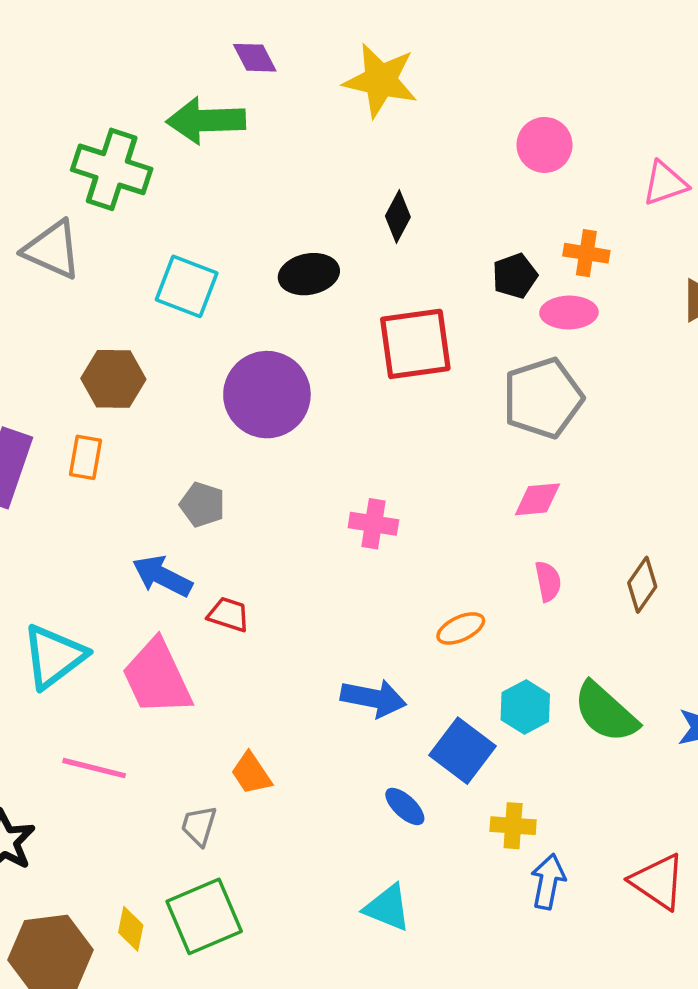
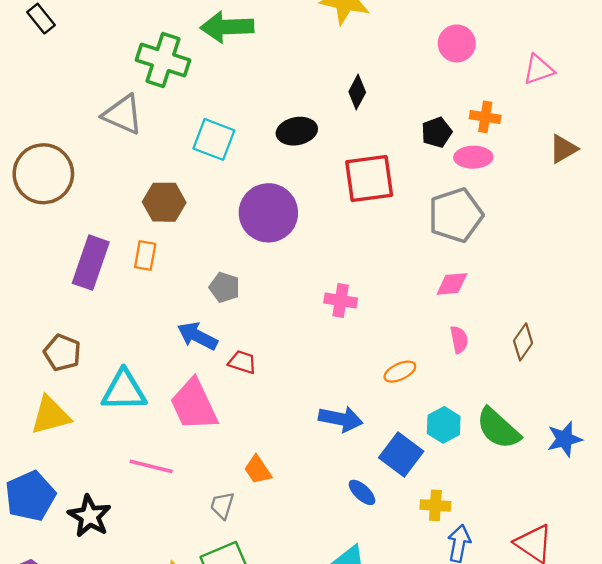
cyan triangle: (54, 656) -> (124, 391), turned 36

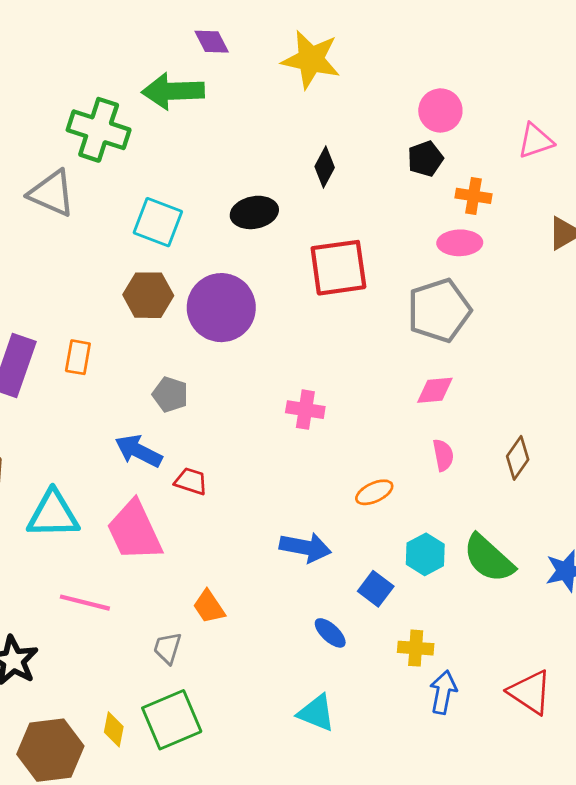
black pentagon: (437, 132) -> (425, 159), moved
brown hexagon: (164, 202) -> (148, 295), moved
blue square: (401, 454) -> (376, 589), size x0.7

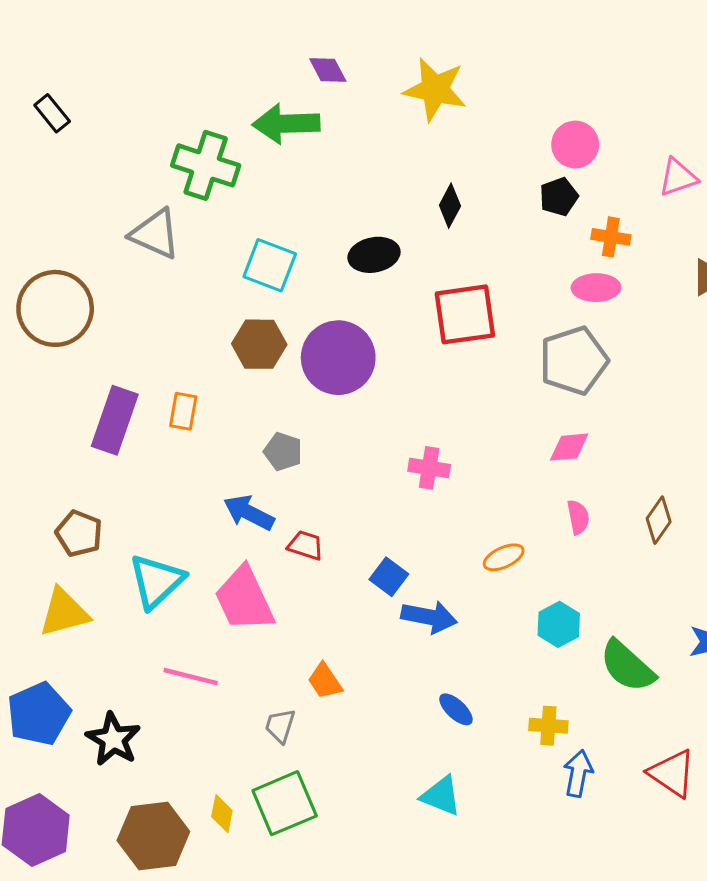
cyan triangle: (53, 514) -> (156, 581), turned -42
green semicircle: (489, 558) -> (627, 666), moved
blue square: (376, 589) -> (389, 577), moved

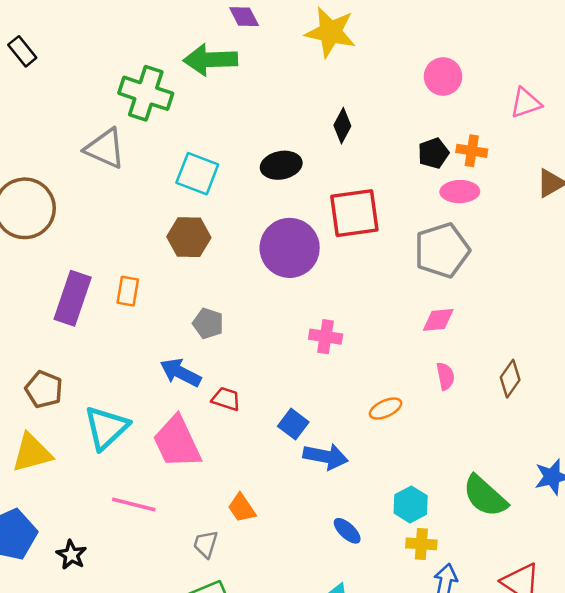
black pentagon: (559, 197) -> (433, 153), moved
purple circle: (338, 358) -> (290, 248), moved
cyan hexagon: (559, 624) -> (411, 504), moved
black star: (113, 739) -> (71, 555), size x0.7

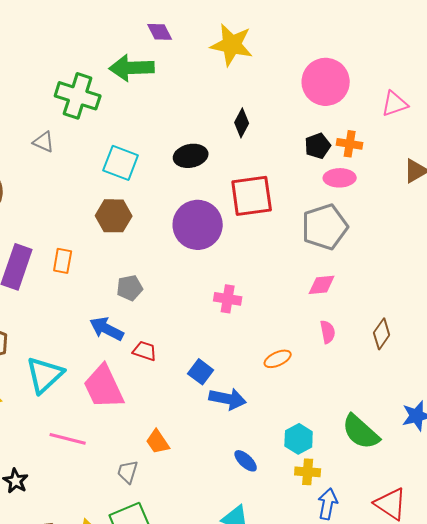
pink circle: (443, 76) -> (326, 82), size x1.5
gray triangle: (105, 148) -> (44, 142), size x0.6
gray pentagon: (208, 323) -> (130, 288), turned -30

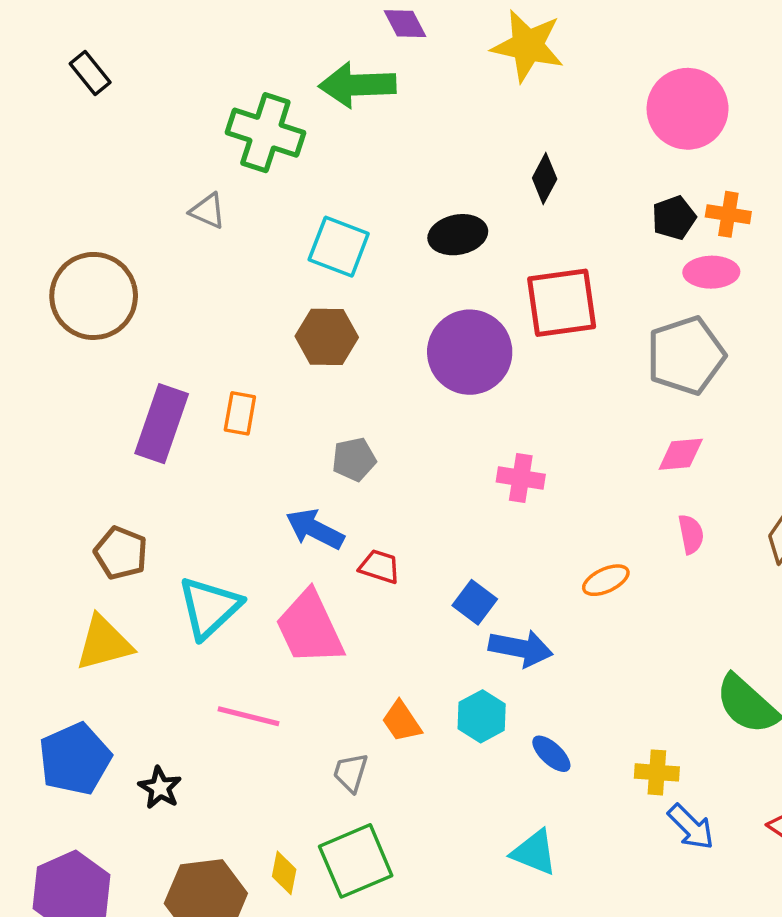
cyan hexagon: (299, 439) -> (482, 716), moved
blue arrow: (328, 504) -> (691, 827), turned 124

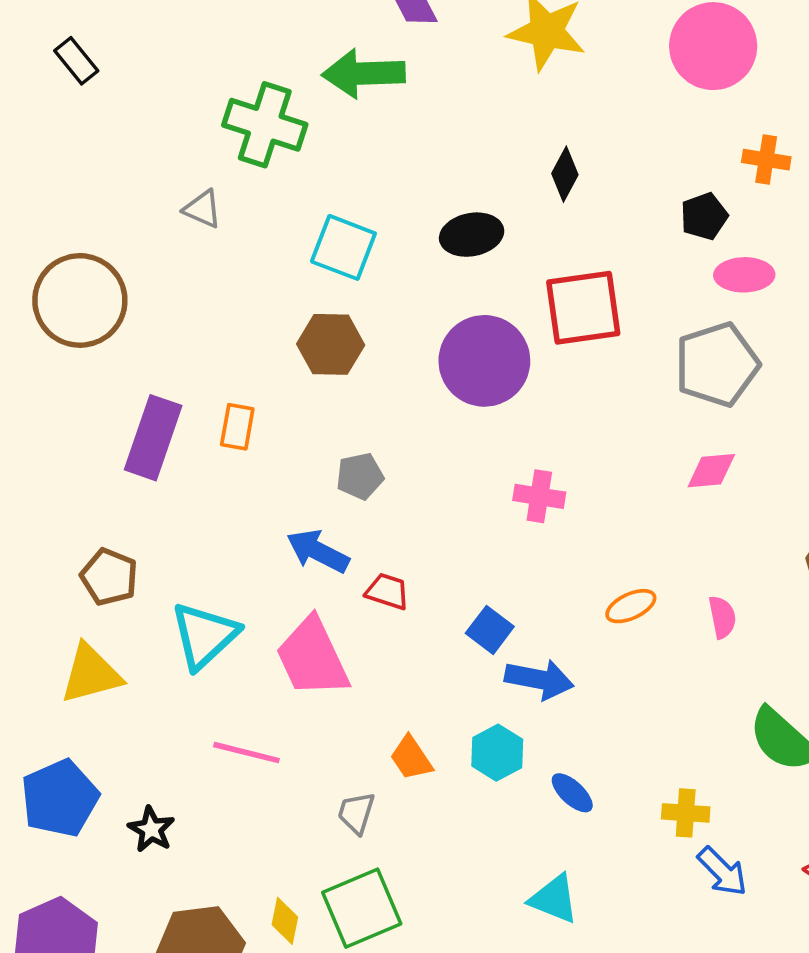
pink circle: (688, 109) -> (713, 46), moved
orange cross: (728, 214) -> (766, 160), moved
pink semicircle: (691, 534) -> (722, 617), moved

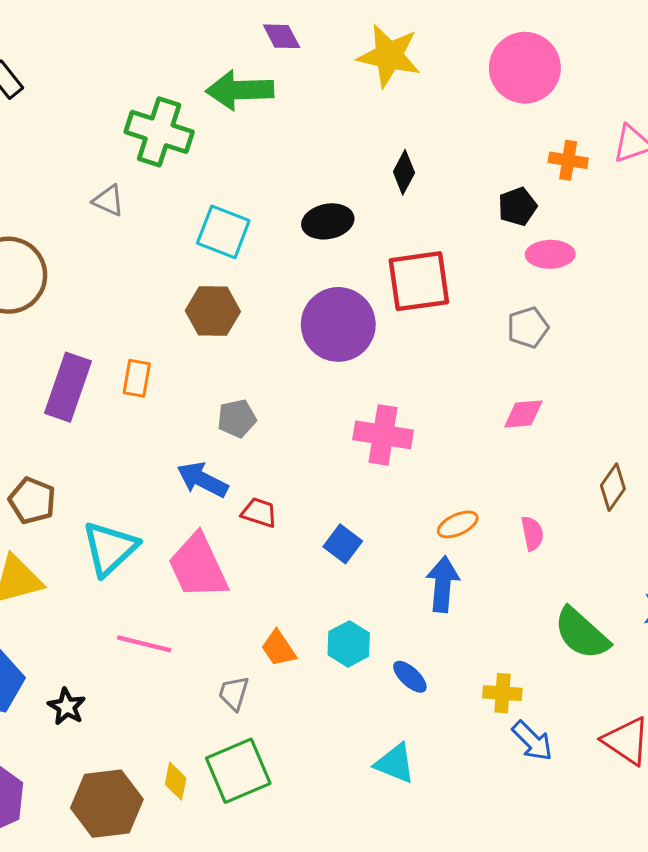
gray pentagon: (717, 365) -> (528, 327), size x0.6
pink cross: (539, 496) -> (383, 435), size x1.4
blue arrow: (539, 679) -> (443, 584), moved, turned -96

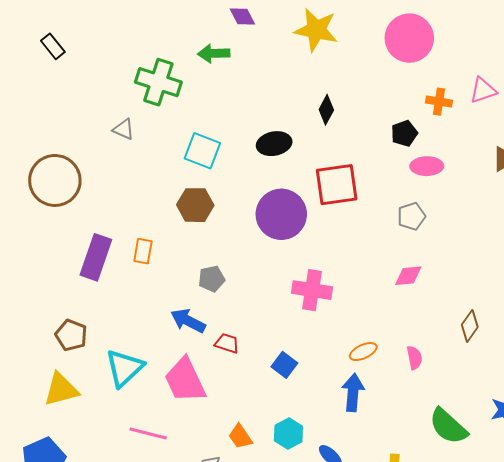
green arrow: (240, 90) -> (214, 53), size x0.7

